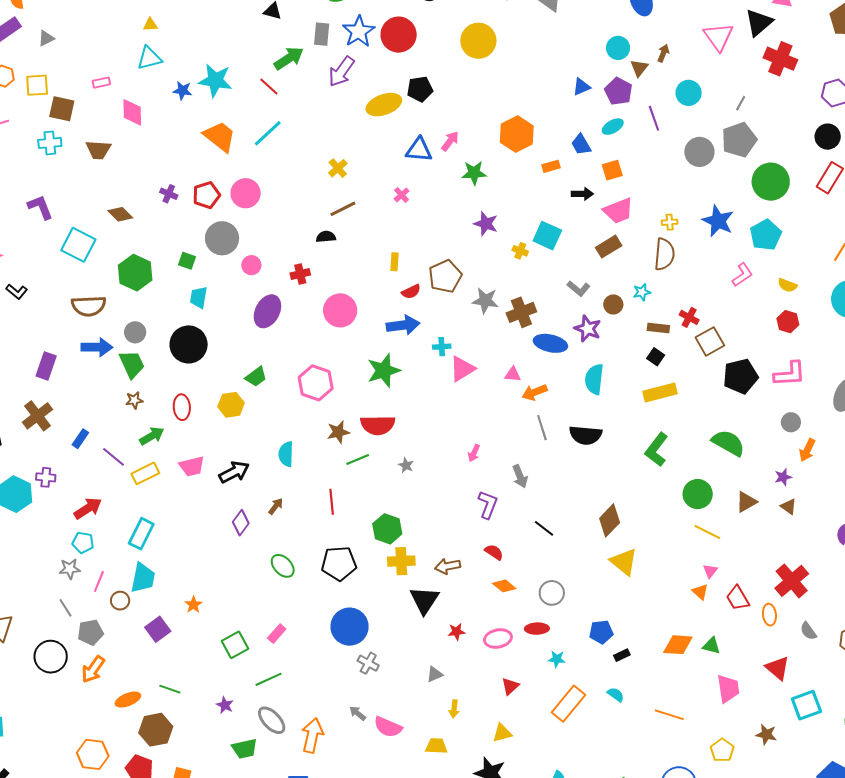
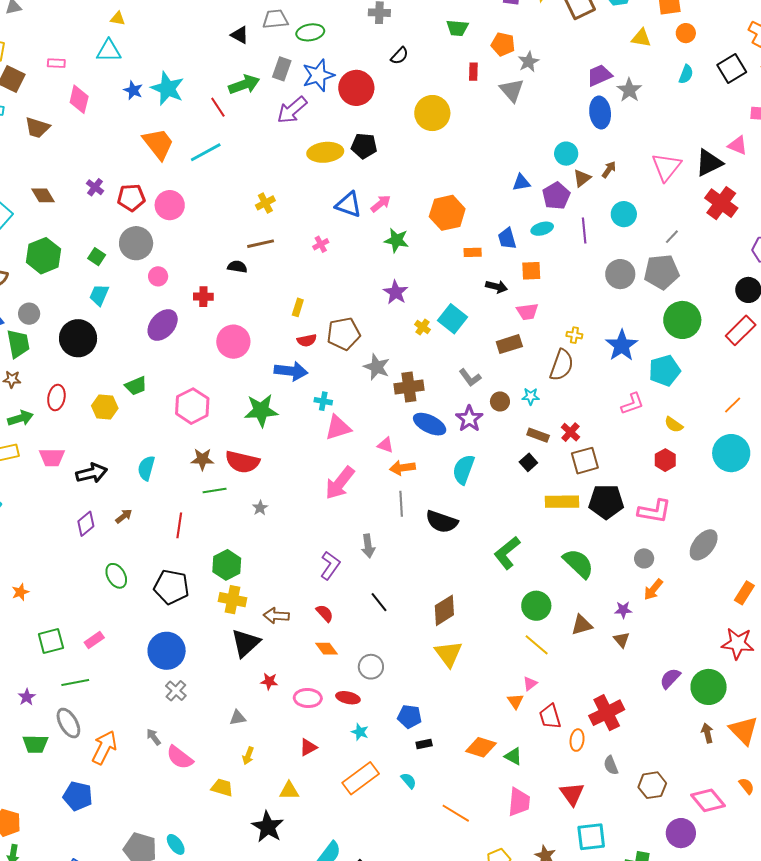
pink trapezoid: (618, 211) -> (527, 312), size x0.7
yellow rectangle: (660, 393) -> (562, 502), moved
pink arrow: (474, 453) -> (340, 483), moved, size x2.0

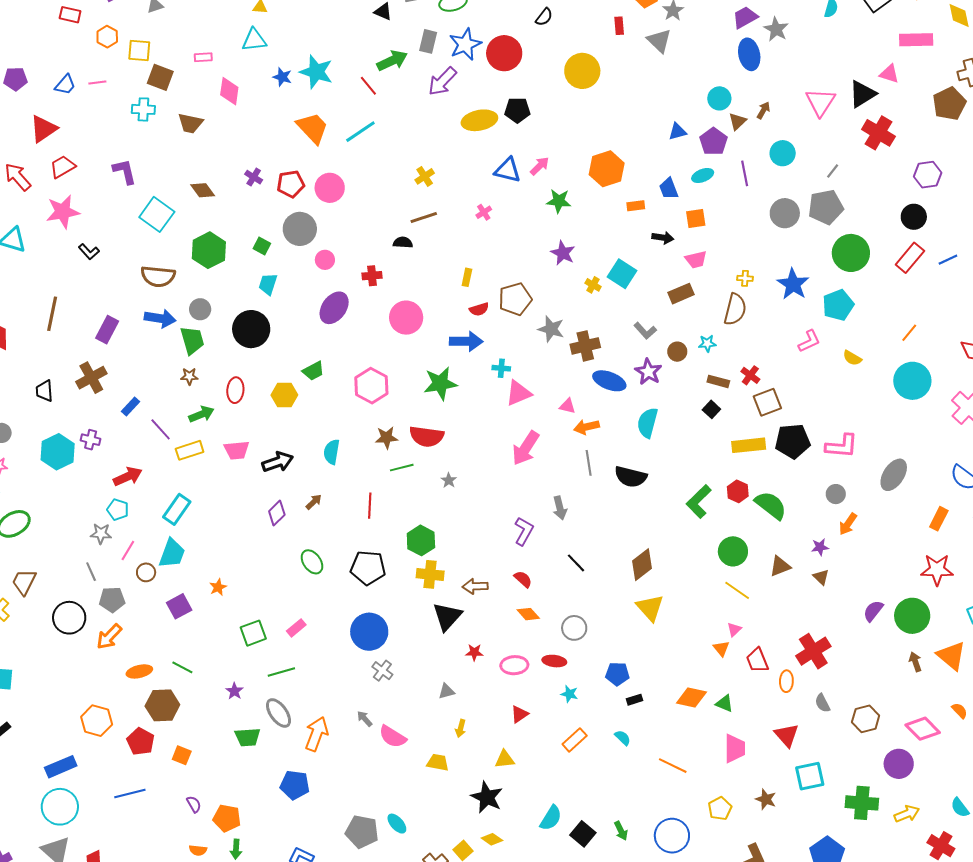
red hexagon: (665, 460) -> (738, 491), moved
orange rectangle: (361, 778) -> (575, 740), size x0.7

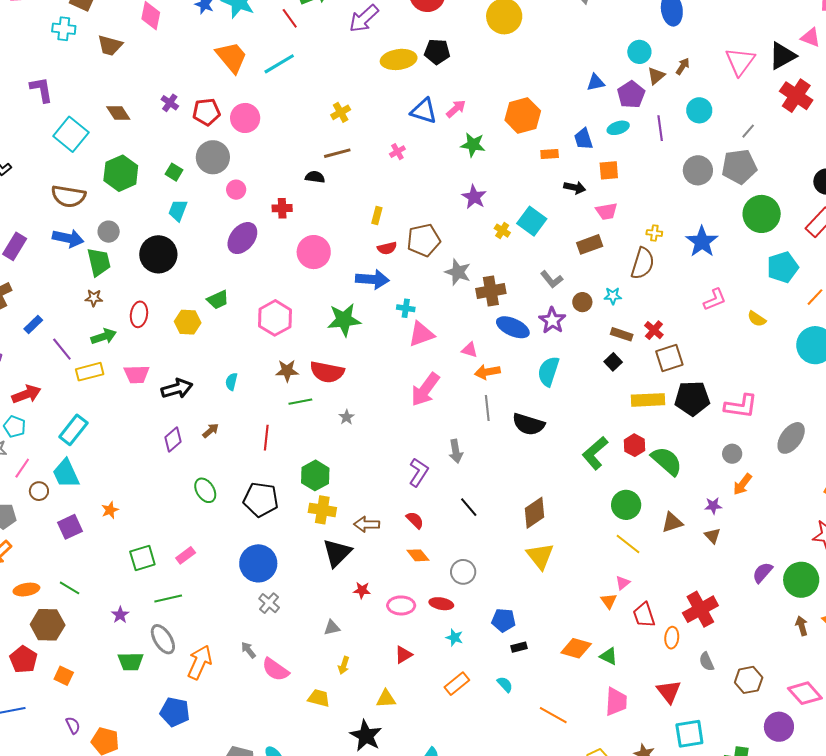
cyan pentagon: (838, 305) -> (783, 267), moved
cyan semicircle: (332, 452) -> (231, 382), size x0.7
cyan trapezoid: (172, 553) -> (66, 474), turned 132

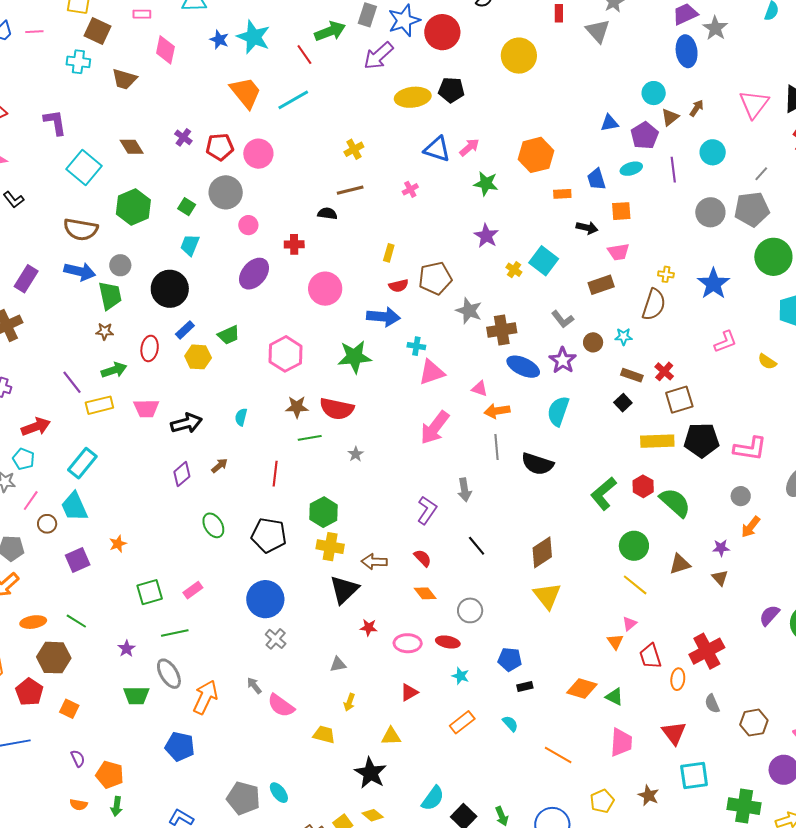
blue rectangle: (33, 324) -> (185, 330), moved

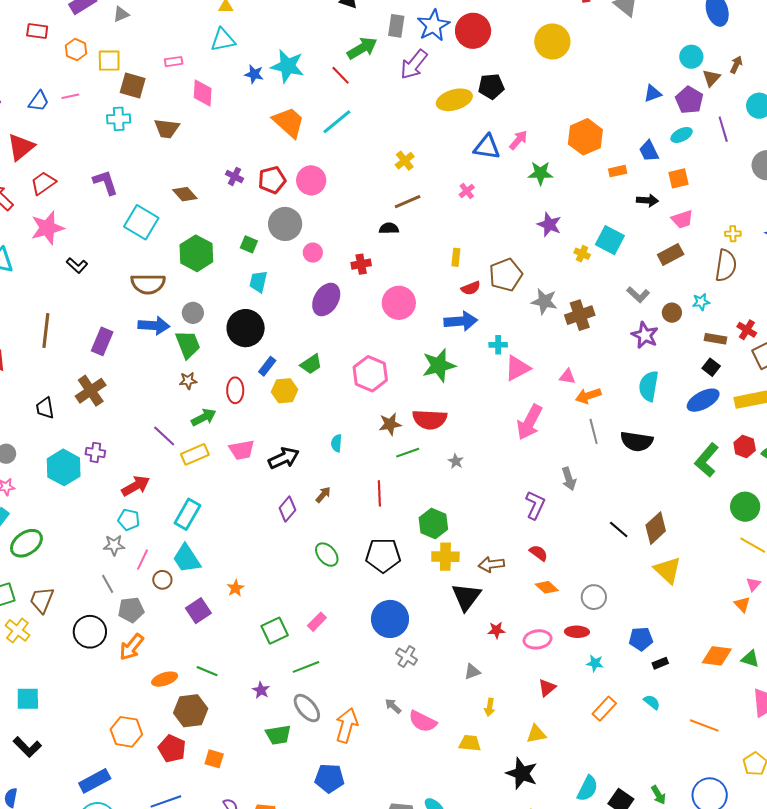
blue ellipse: (523, 367) -> (703, 400), moved, turned -44
black line: (477, 546) -> (619, 529), moved

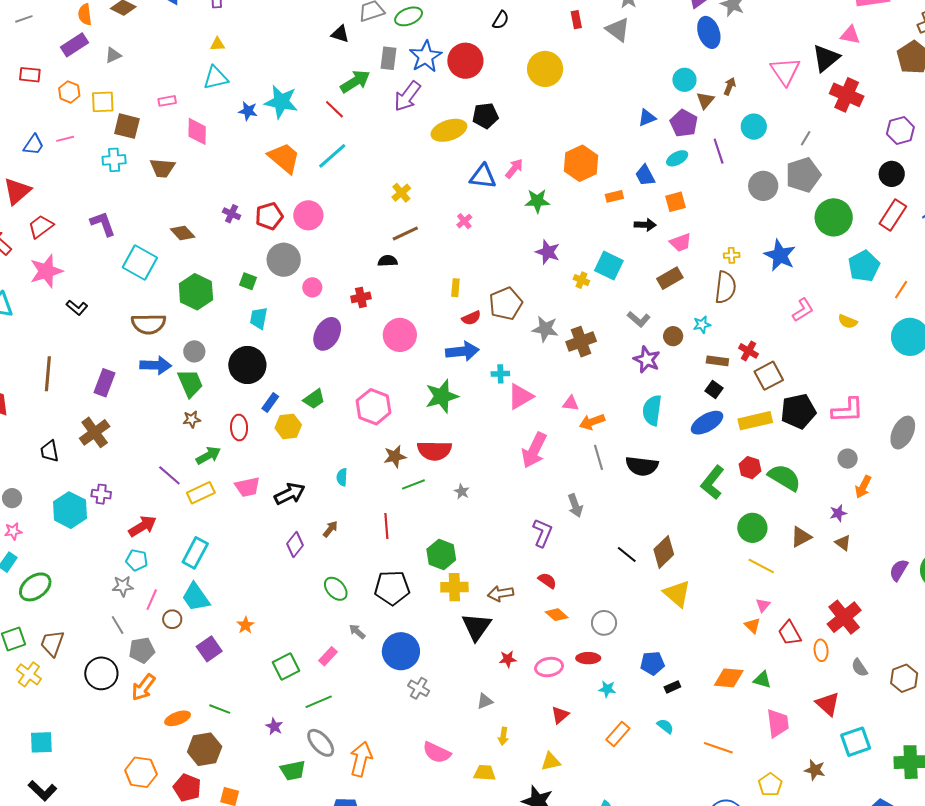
gray arrow: (393, 706) -> (357, 631), moved

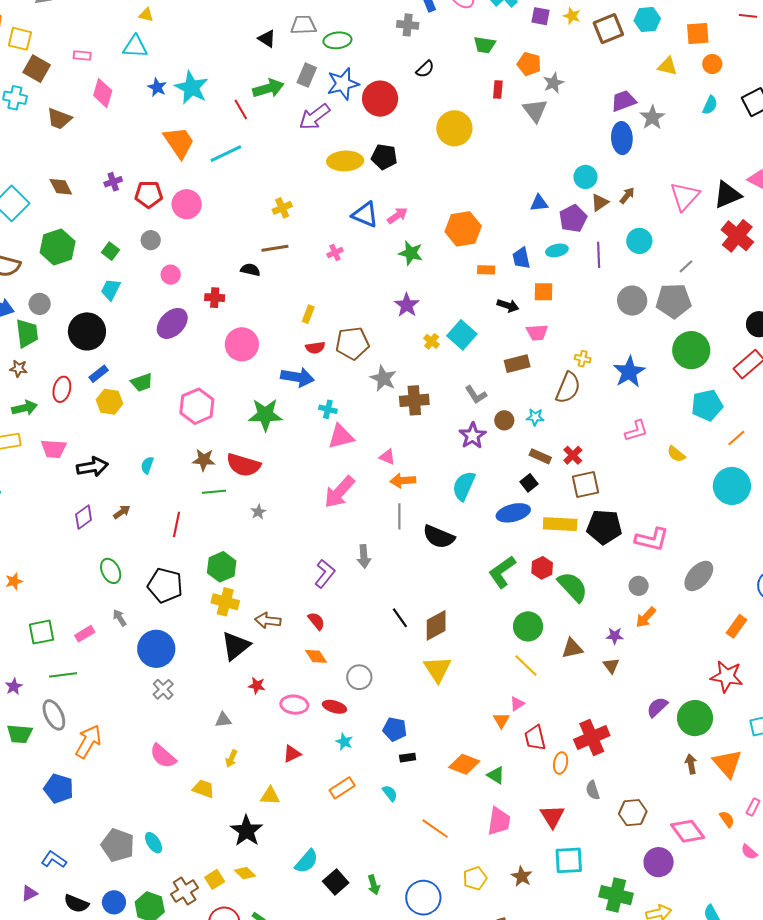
purple cross: (232, 214) -> (113, 182), turned 30
gray circle: (284, 260) -> (151, 240), size x0.6

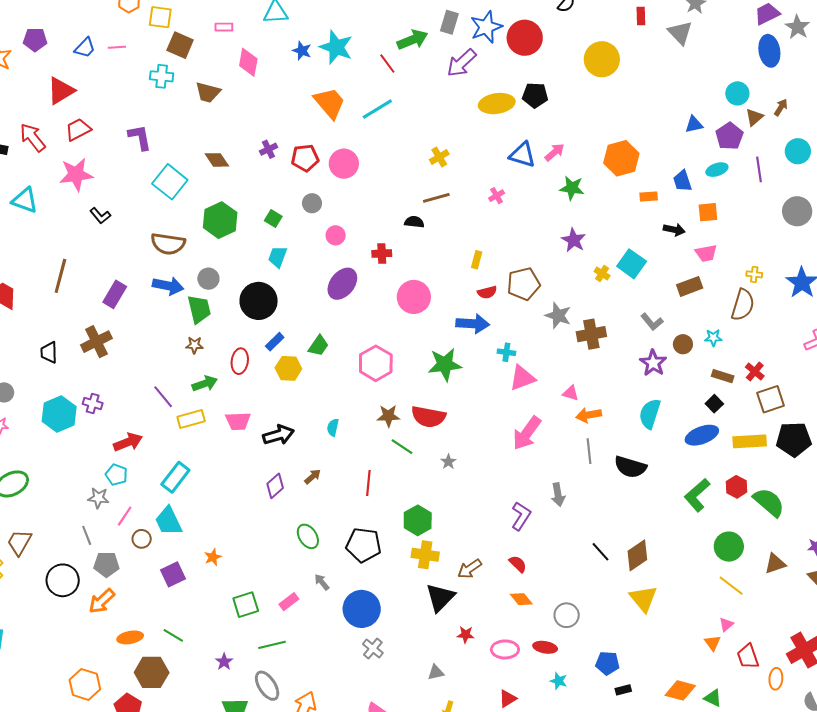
green trapezoid: (142, 382) -> (319, 346), turned -30
green line: (214, 492) -> (402, 447), turned 45
brown arrow: (268, 621) -> (470, 569), turned -35

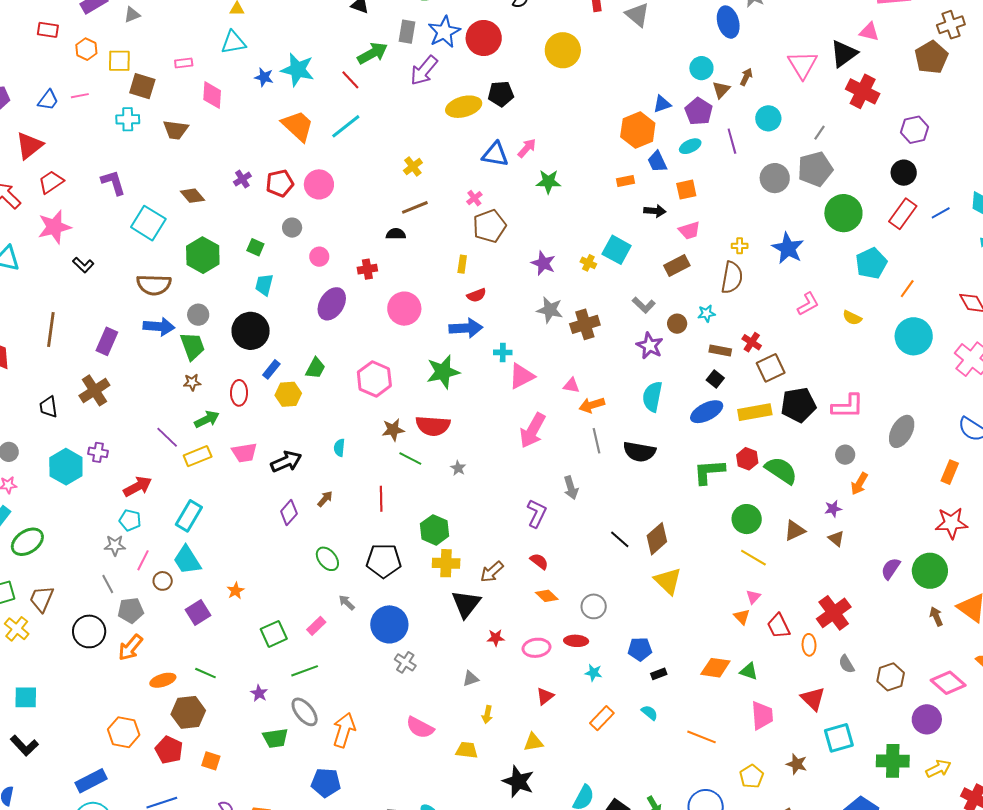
orange hexagon: (621, 158) -> (638, 130), moved
purple star: (574, 240) -> (543, 263), moved
brown pentagon: (524, 284) -> (489, 226), moved
green L-shape: (697, 495) -> (709, 472), turned 44

